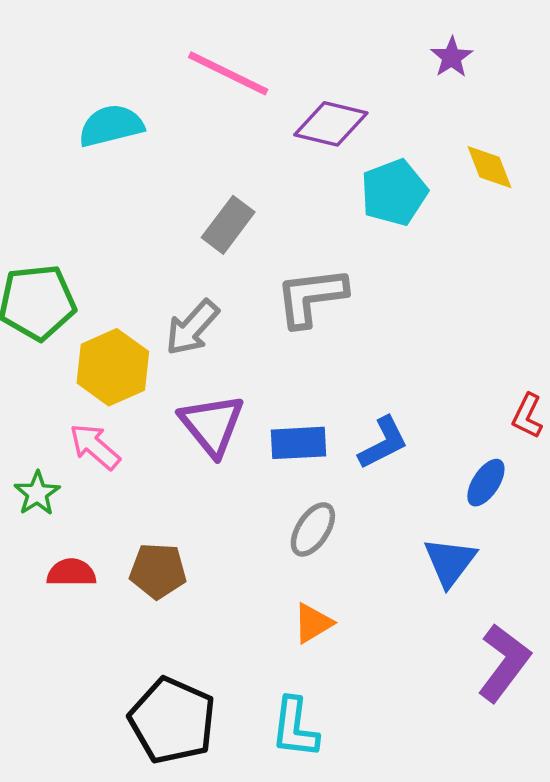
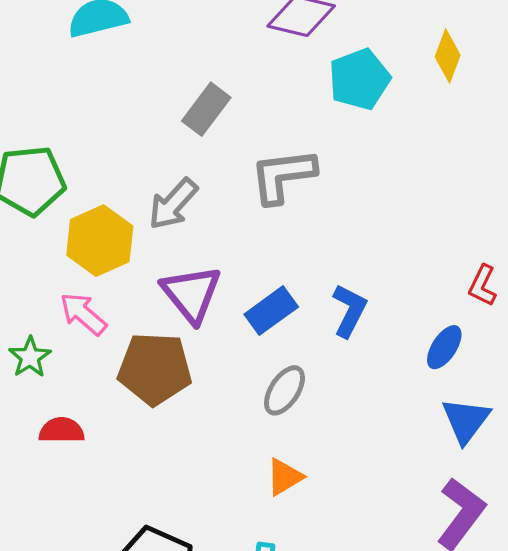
yellow diamond: (490, 167) -> (448, 56), turned 42
blue rectangle: (298, 443) -> (271, 311), turned -33
blue L-shape: (383, 443) -> (349, 311), turned -36
blue triangle: (450, 562) -> (466, 420), moved
brown pentagon: (158, 571) -> (155, 369), moved, size x1.4

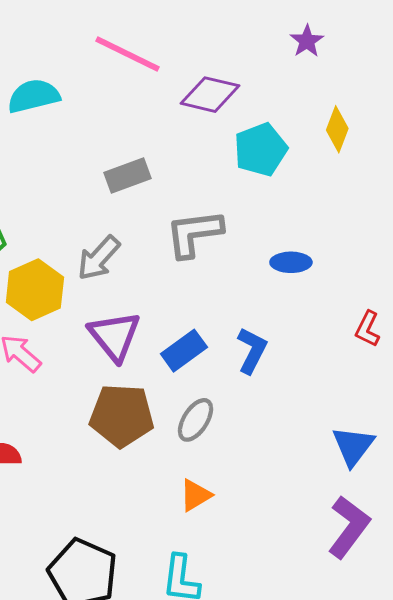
gray rectangle: (206, 109) -> (128, 176), turned 33
blue ellipse: (444, 347) -> (291, 262), moved, turned 57
brown pentagon: (155, 369) -> (122, 416), moved

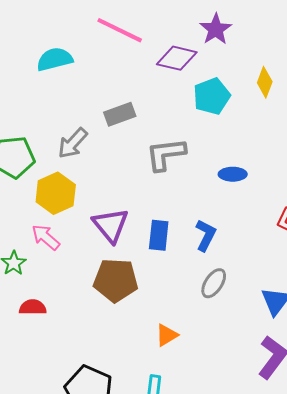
purple star: (307, 41) -> (216, 29), moved, size x1.4
gray arrow: (99, 258) -> (73, 143), moved
blue rectangle: (184, 351) -> (159, 235), turned -48
gray ellipse: (196, 420) -> (214, 283), moved

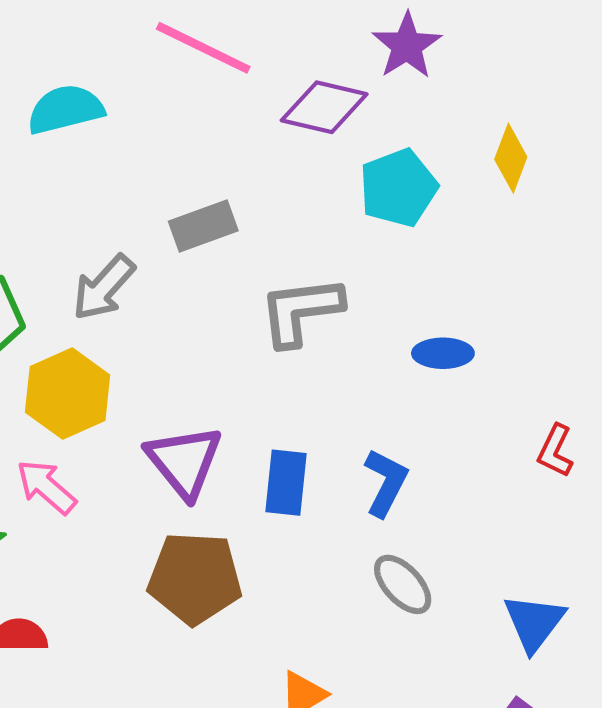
gray ellipse: (214, 283) -> (403, 584), turned -76

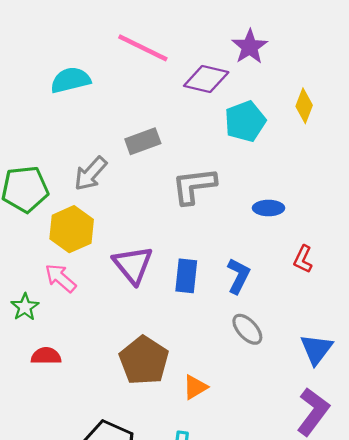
red L-shape: (555, 451) -> (303, 259), moved
brown pentagon: (195, 578) -> (144, 360), moved, turned 30

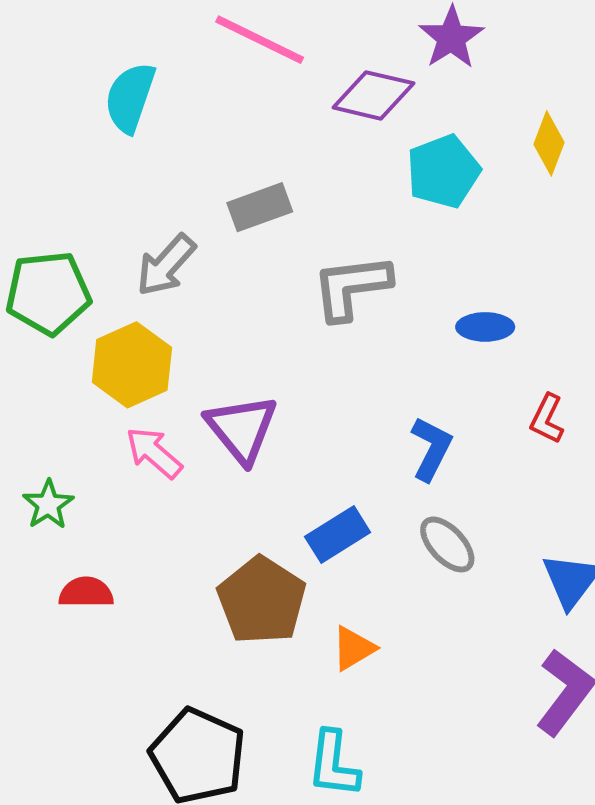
cyan semicircle: (71, 80) -> (130, 97), turned -57
blue rectangle: (186, 276) -> (338, 535), moved, turned 52
pink arrow: (60, 278) -> (154, 453), moved

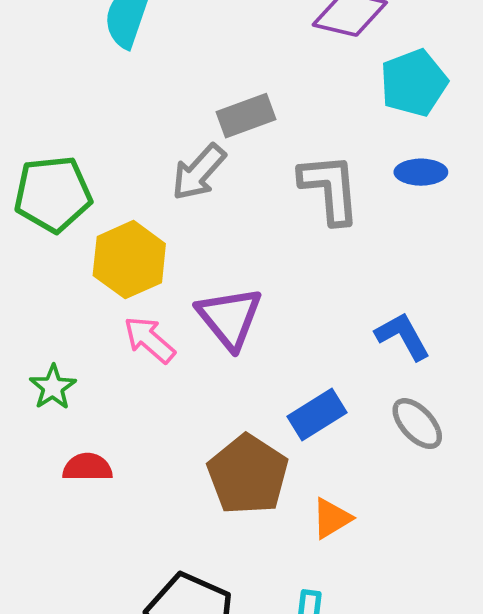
gray arrow: (166, 265) -> (199, 172), moved
gray L-shape: (351, 287) -> (330, 189), turned 92
blue ellipse: (485, 327) -> (421, 172), moved
blue L-shape: (431, 449) -> (403, 336), turned -56

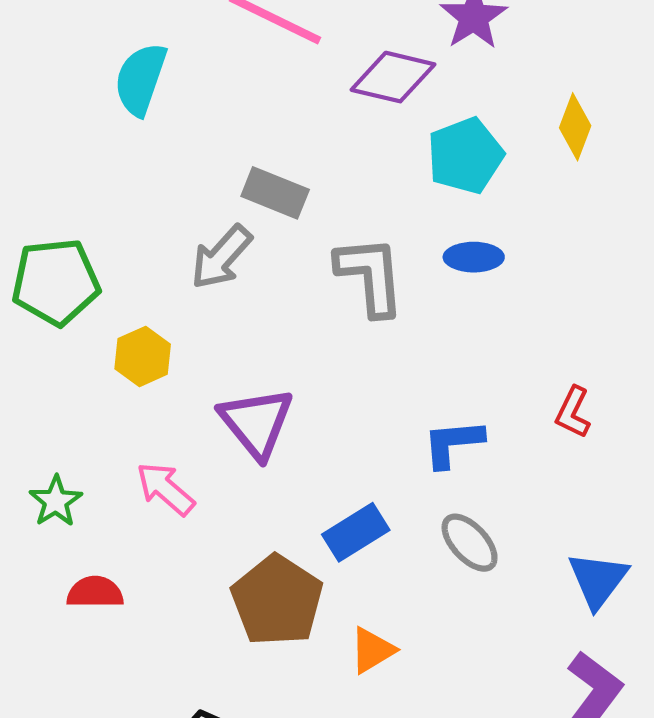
gray rectangle: (246, 116) -> (275, 193), turned 42
yellow hexagon: (129, 260) -> (143, 356), size x0.7
blue L-shape: (403, 336) -> (453, 443), turned -66
pink arrow: (149, 340) -> (165, 489), moved

